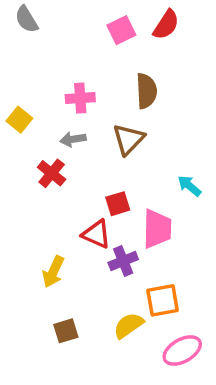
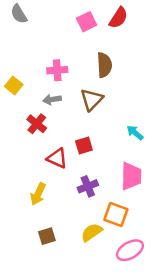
pink trapezoid: (157, 229) -> (131, 176), moved
red triangle: (96, 234) -> (57, 158), moved
orange square: (163, 300) -> (116, 214), turned 30

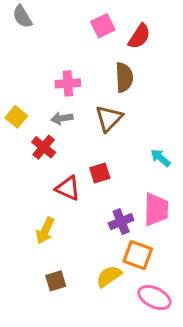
red semicircle: (118, 18) -> (139, 36), moved
yellow square: (14, 85) -> (16, 117), moved
purple cross: (88, 186) -> (121, 222), moved
pink ellipse: (130, 250) -> (154, 298), turned 56

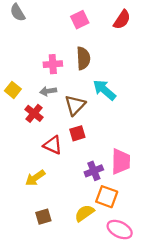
red semicircle: (139, 36) -> (122, 20), moved
brown semicircle: (124, 77) -> (83, 58), moved
brown triangle: (109, 118) -> (75, 105), moved
cyan arrow: (161, 158) -> (104, 90), moved, size x1.5
yellow arrow: (45, 231) -> (35, 178), turned 30

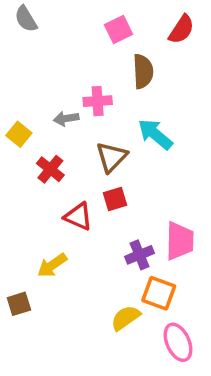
brown semicircle: (83, 58) -> (143, 71), moved
pink cross: (53, 64) -> (98, 101), moved
gray arrow: (48, 91) -> (66, 119), moved
brown square: (43, 217) -> (19, 304), moved
pink ellipse: (120, 230) -> (178, 342), turned 40

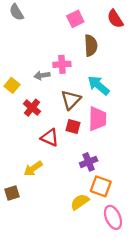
red semicircle: (181, 29) -> (115, 19), turned 114
red square: (115, 199) -> (73, 126), turned 32
pink trapezoid: (180, 241) -> (97, 119), moved

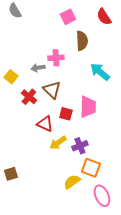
cyan arrow: (99, 85) -> (100, 72), moved
brown triangle: (71, 100) -> (52, 90), moved, turned -30
yellow arrow: (33, 169) -> (58, 143), moved

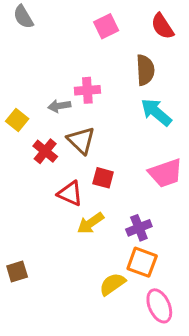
brown semicircle: (82, 41) -> (145, 70), moved
pink trapezoid: (88, 107) -> (166, 173), moved, turned 70
purple cross: (80, 146) -> (139, 228), moved

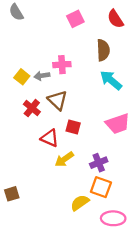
yellow square: (17, 120) -> (22, 77), moved
pink ellipse: (159, 306) -> (113, 218), turned -65

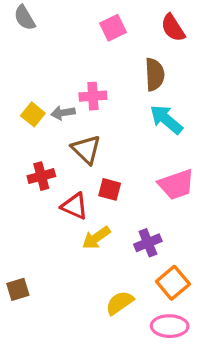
red cross: (32, 108) -> (41, 176), moved, turned 36
orange square: (101, 187) -> (173, 283), moved, turned 30

